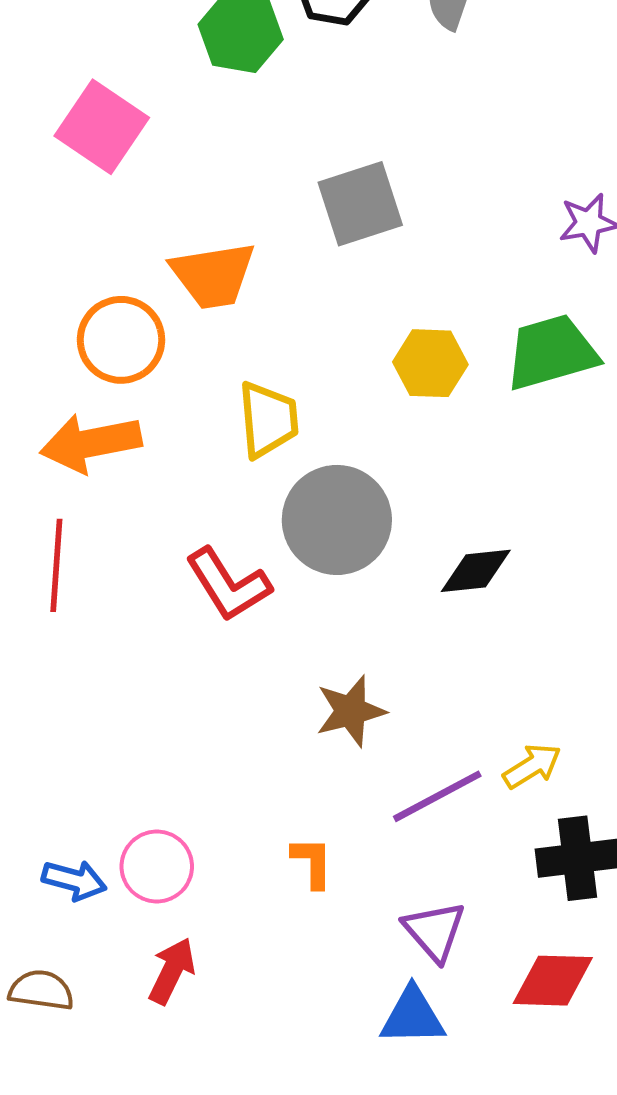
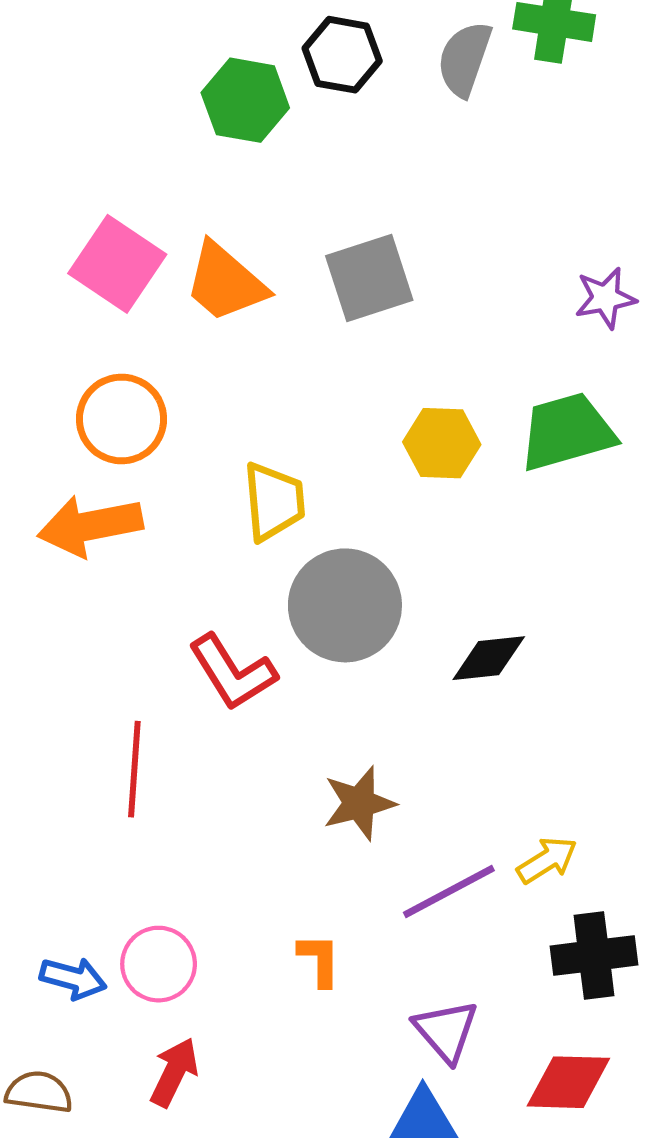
pink square: (102, 127) -> (117, 264), moved
orange trapezoid: (213, 275) -> (225, 282), moved, turned 50
red line: (56, 565) -> (134, 769), moved

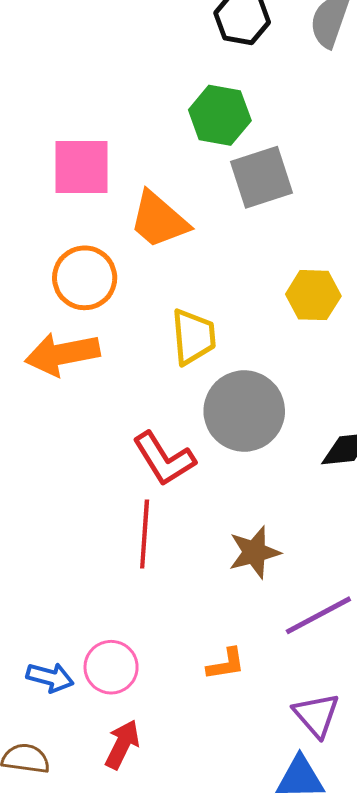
green hexagon: (245, 100) -> (220, 115), moved
pink square: (117, 264) -> (82, 167), turned -34
orange trapezoid: (225, 282) -> (159, 220), moved
red line: (134, 769) -> (145, 534), moved
orange L-shape: (319, 960) -> (226, 664), turned 81

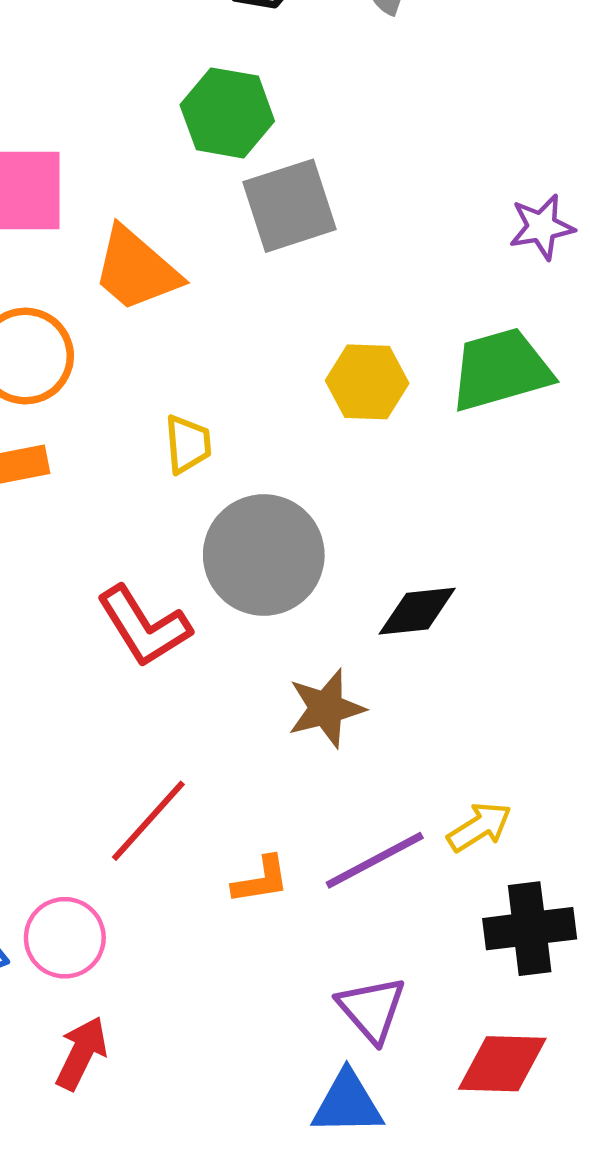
yellow trapezoid: (193, 337) -> (188, 444), size x0.7
red line: (145, 534) -> (148, 821), moved, turned 38
brown star: (254, 552) -> (326, 708), moved
orange L-shape: (226, 664) -> (261, 880), moved

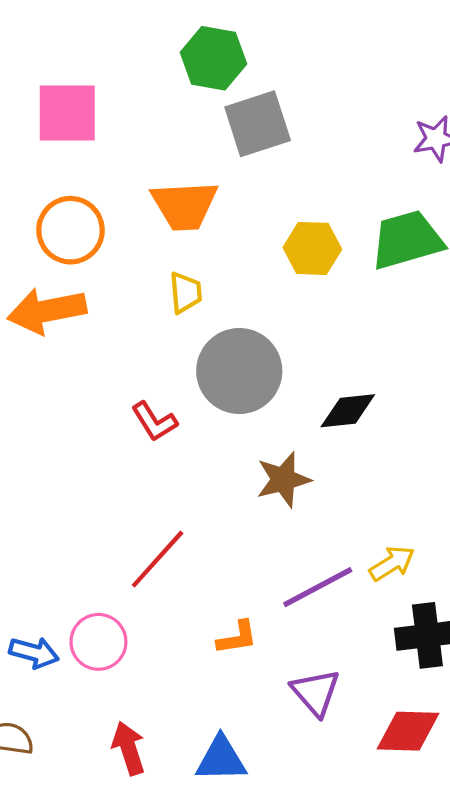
orange trapezoid: (136, 269) -> (184, 205), moved, turned -44
red L-shape: (144, 626) -> (154, 422), size x0.7
orange L-shape: (261, 880) -> (237, 638), moved
red arrow: (82, 1053) -> (129, 748), moved, turned -44
blue triangle: (347, 1103) -> (221, 759), moved

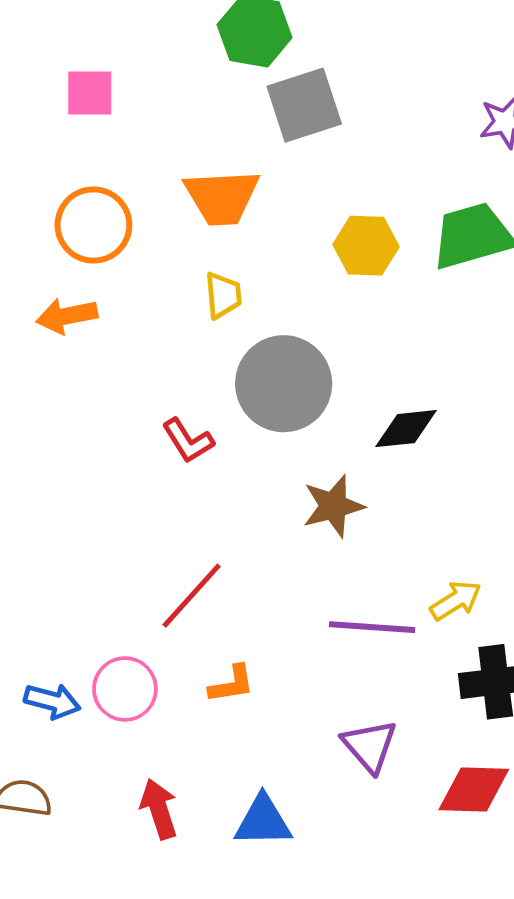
pink square: (67, 113) -> (90, 93), size x0.7
orange arrow: (47, 311) -> (67, 316), size x0.7
purple line: (318, 587) -> (372, 627), turned 32
orange L-shape: (237, 638) -> (232, 684), moved

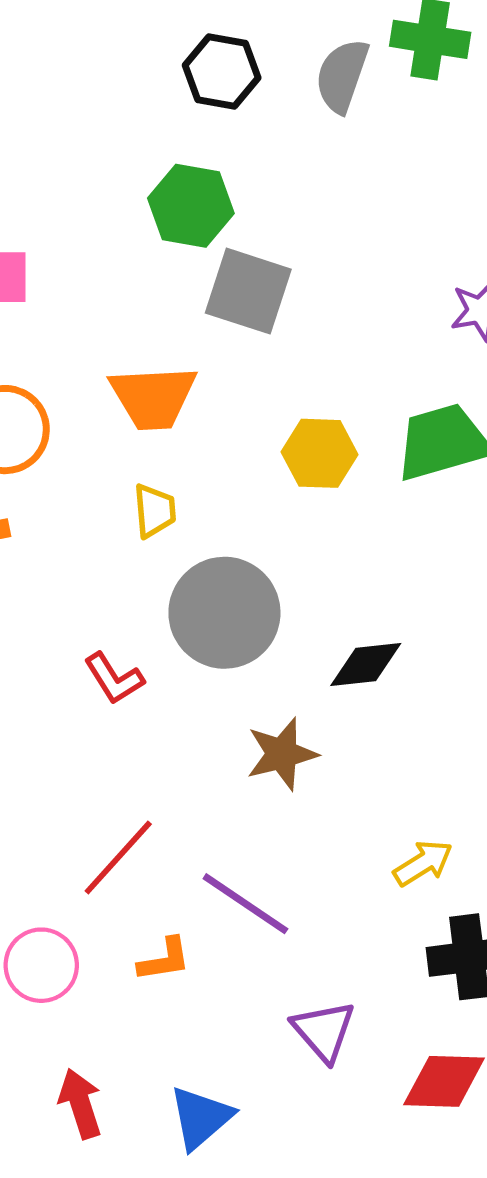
gray square: (304, 105) -> (248, 291), turned 36
purple line: (372, 627) -> (245, 904), moved, turned 30
blue triangle: (263, 821) -> (201, 1118), turned -40

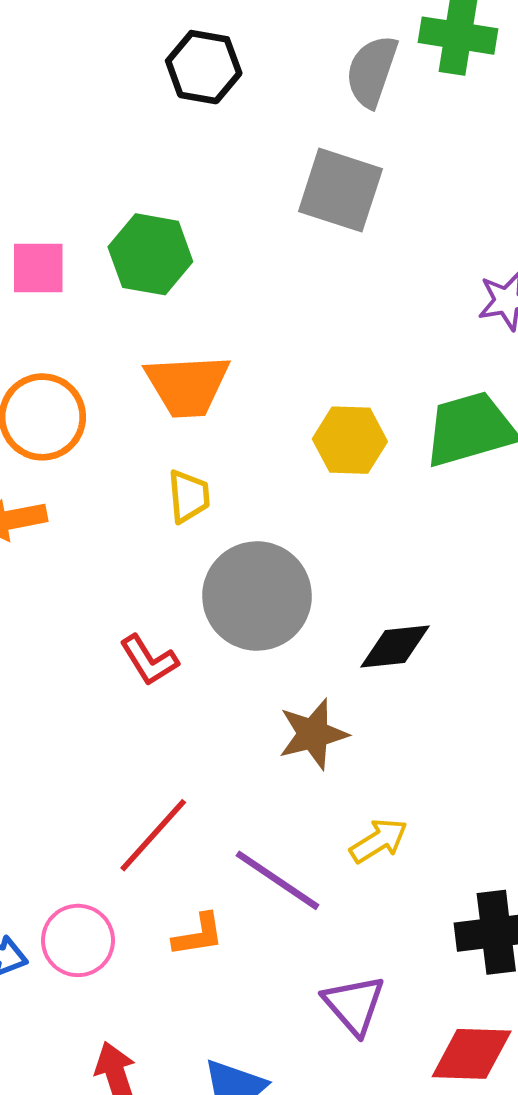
black hexagon: (222, 71) -> (204, 67), moved
green hexagon: (191, 206) -> (150, 254), moved
gray square: (248, 291) -> (340, 190), moved
yellow arrow: (423, 863) -> (379, 841), moved

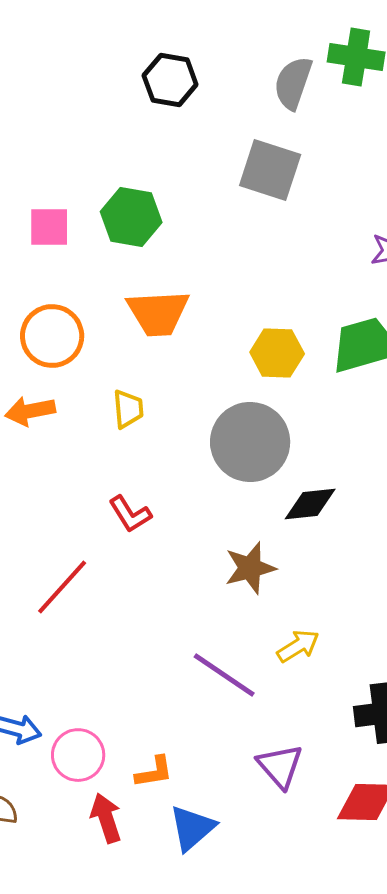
yellow trapezoid: (189, 496) -> (128, 409), moved
gray circle: (257, 596) -> (250, 442), moved
red line: (153, 835) -> (62, 587), moved
orange L-shape: (198, 935) -> (154, 772), moved
pink circle: (78, 940) -> (78, 755), moved

